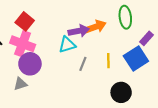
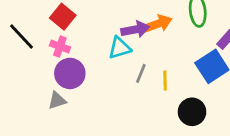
pink cross: (23, 44) -> (60, 46), size x0.6
yellow line: (108, 61) -> (165, 81), moved

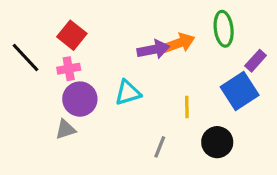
pink cross: (60, 46) -> (69, 69), turned -30
cyan triangle: (120, 48) -> (128, 93), moved
gray line: (141, 73) -> (160, 147), moved

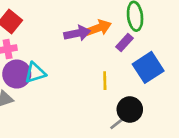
purple rectangle: (256, 61) -> (125, 42), moved
cyan triangle: (128, 93) -> (35, 73), moved
gray line: (160, 147) -> (118, 123), moved, turned 30

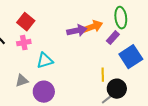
purple circle: (17, 74) -> (44, 92), moved
yellow line: (105, 81) -> (103, 75), moved

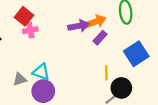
purple rectangle: (113, 38) -> (100, 38), moved
pink cross: (24, 43) -> (30, 30), moved
cyan triangle: (45, 61) -> (41, 72), moved, turned 36

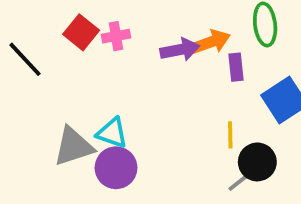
pink cross: (30, 30) -> (116, 36), moved
purple rectangle: (100, 38) -> (236, 67), moved, turned -48
gray triangle: (20, 79) -> (73, 146), size x1.6

